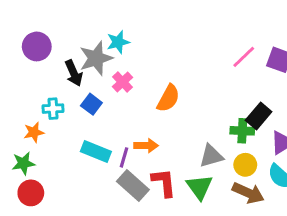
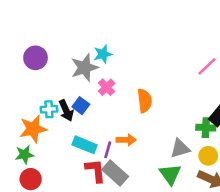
black arrow: (74, 73) -> (66, 110), moved
orange semicircle: (168, 98) -> (145, 101), turned -35
orange star: (34, 132) -> (33, 129), size x1.6
red L-shape: (164, 183) -> (96, 171), moved

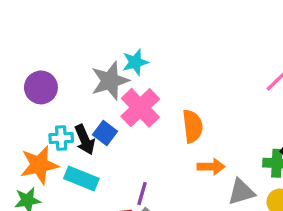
purple circle: (36, 58) -> (41, 87), moved
pink cross: (107, 87) -> (140, 108), size x1.6
orange arrow: (126, 140) -> (211, 167), moved
cyan rectangle: (85, 145) -> (81, 178), moved

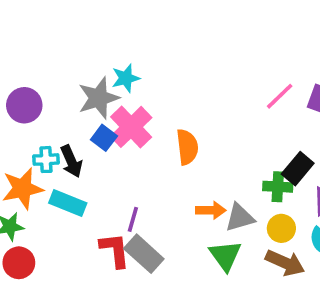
blue square: (105, 133) -> (104, 138), moved
orange arrow: (211, 167) -> (211, 210), moved

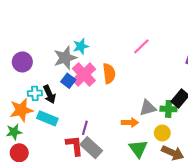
pink line: (280, 96) -> (141, 46), moved
orange semicircle: (187, 147) -> (109, 73), moved
gray triangle: (240, 218) -> (148, 108), moved
yellow circle: (281, 228) -> (162, 133), moved

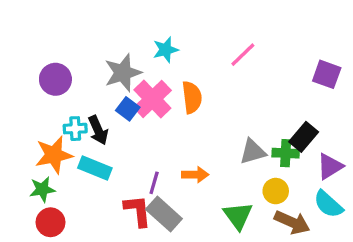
cyan star: (81, 46) -> (166, 50), moved
orange arrow: (130, 123) -> (195, 175), moved

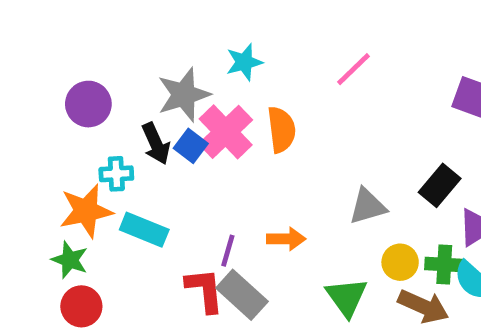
black arrow: (98, 130) -> (156, 144), moved
green cross: (286, 153) -> (444, 265), moved
green star: (42, 189) -> (70, 260), turned 30

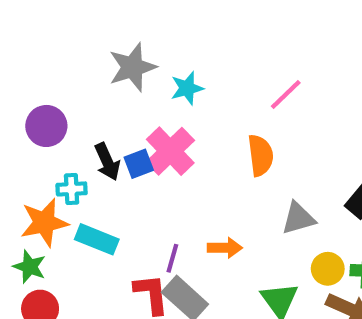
gray star: (184, 95) -> (132, 67), moved
orange semicircle: (281, 130) -> (261, 155), moved
blue square: (191, 146) -> (139, 164), turned 32

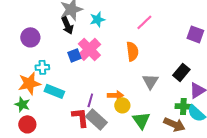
black arrow: (107, 162) -> (67, 25), moved
gray triangle: (298, 218) -> (150, 81), turned -42
yellow circle: (328, 269) -> (122, 105), moved

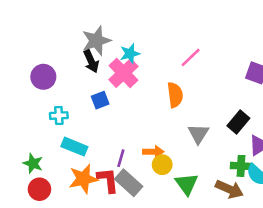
pink cross: (89, 49) -> (123, 73), moved
orange star: (29, 83) -> (83, 179), moved

